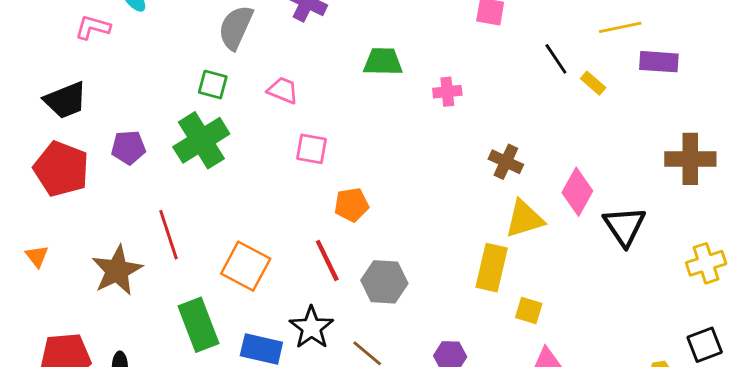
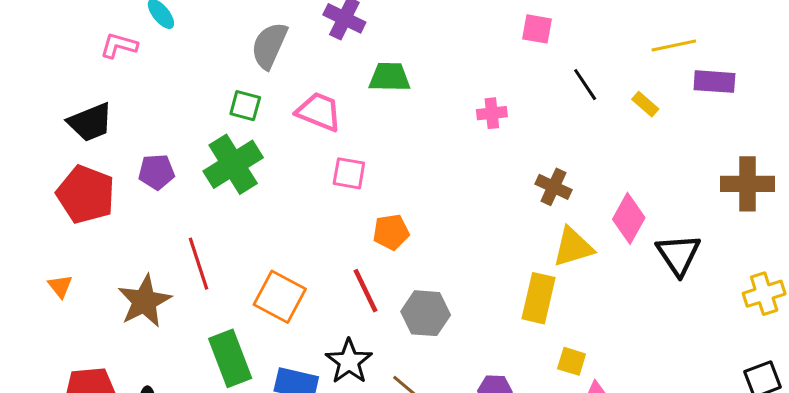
black line: (556, 59) -> (585, 85), moved
green trapezoid: (383, 62) -> (390, 77), moved
pink trapezoid: (283, 90) -> (319, 112), size x1.4
yellow square: (529, 310) -> (572, 361), moved

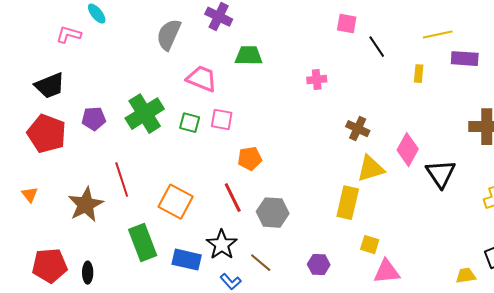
black line: (585, 85) -> (377, 47), moved
yellow rectangle: (645, 104) -> (419, 74), turned 54
green square: (245, 106) -> (190, 123), moved

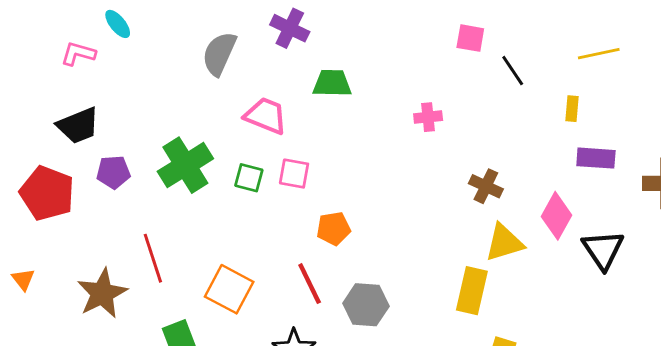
purple rectangle: (465, 59) -> (596, 158), moved
black trapezoid: (50, 86) -> (78, 126), moved

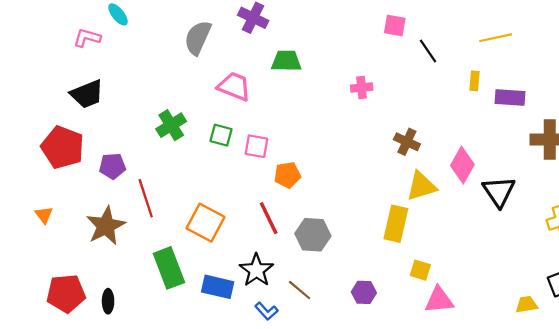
purple rectangle: (596, 158) -> (510, 97), moved
green cross: (185, 165) -> (171, 125), size x0.7
purple pentagon: (113, 172) -> (112, 166), moved
pink square: (294, 174) -> (256, 146), moved

